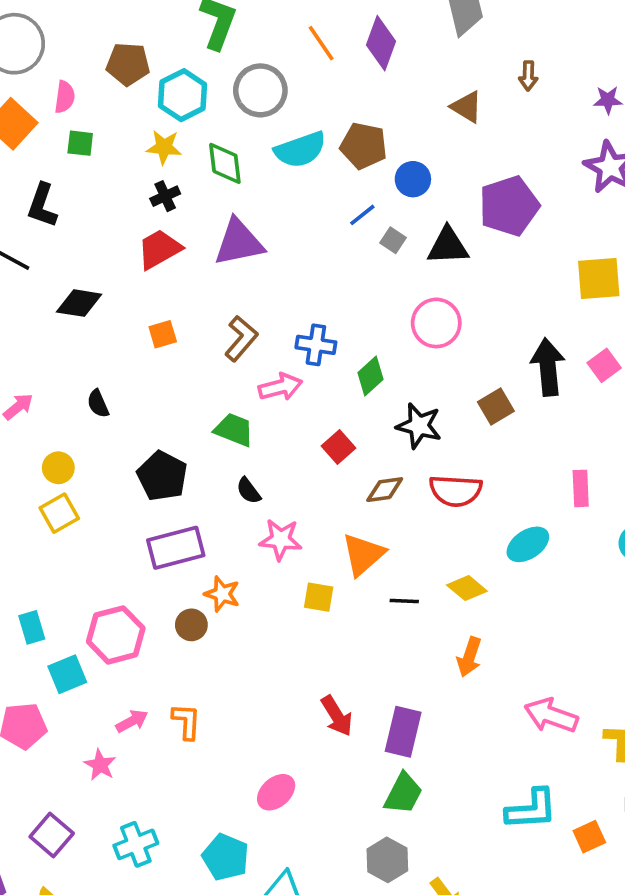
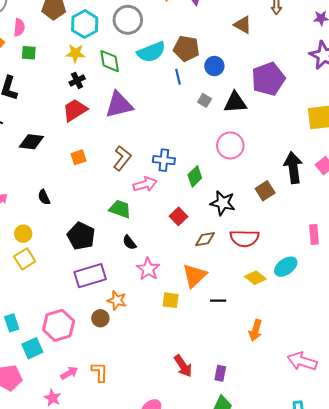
blue line: (362, 215) -> (178, 77), moved, turned -63
pink star: (281, 540) -> (148, 269), turned 30
yellow diamond: (467, 588) -> (255, 278), moved
purple rectangle: (403, 732) -> (220, 373), size x0.6

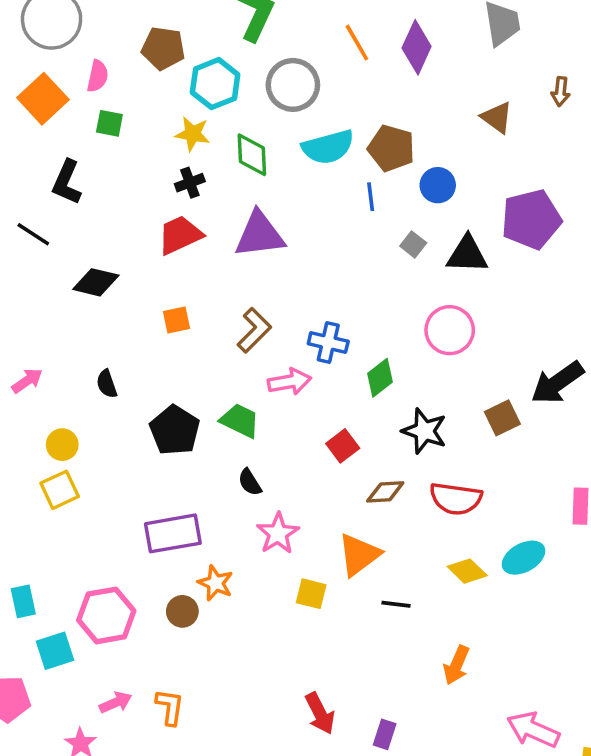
black arrow: (293, 168) -> (557, 383), turned -124
black pentagon: (81, 236) -> (175, 430), moved

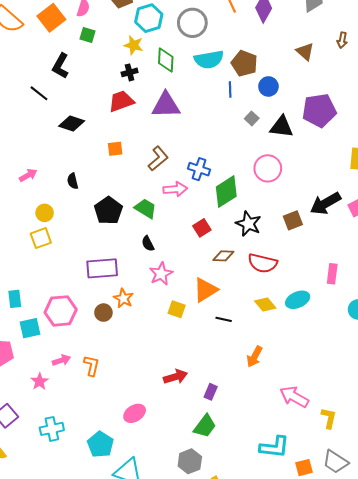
green diamond: (380, 378) -> (226, 192), size x1.5
red arrow: (320, 713) -> (175, 377), turned -85

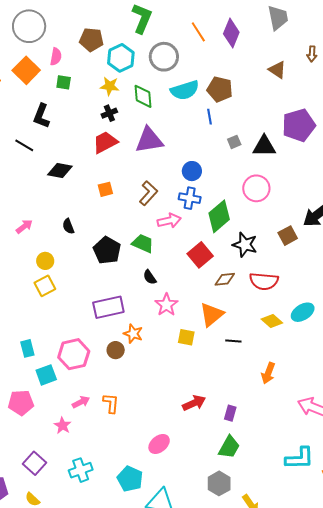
blue circle: (268, 86) -> (192, 171), moved
gray square: (252, 118) -> (234, 142), turned 32
red square: (202, 228) -> (200, 255), size x1.4

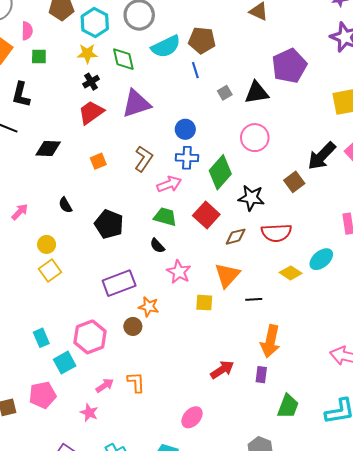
green trapezoid: (143, 243) -> (165, 217), moved
orange arrow: (268, 373) -> (270, 341), moved, size x1.4
green trapezoid: (229, 447) -> (288, 406), moved

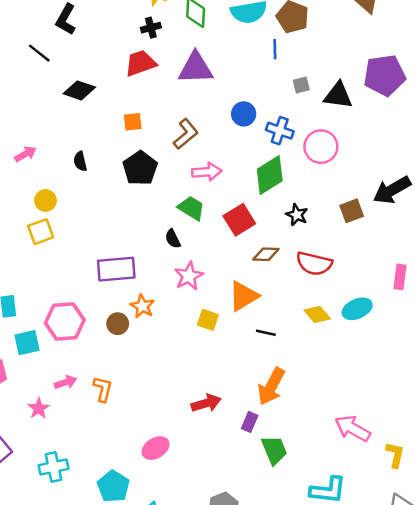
blue cross: (187, 158) -> (280, 131), moved
black star: (251, 198) -> (297, 215), size x0.7
black pentagon: (109, 224) -> (140, 168), moved
green trapezoid: (288, 406) -> (274, 450), moved, turned -60

